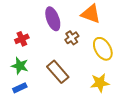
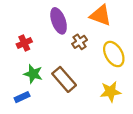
green star: (20, 66) -> (33, 74), moved

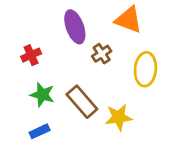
yellow ellipse: (114, 54) -> (145, 69), turned 35
yellow star: (110, 92) -> (119, 117), moved
blue rectangle: (22, 97) -> (40, 131), moved

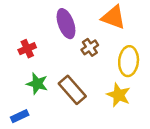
yellow star: (119, 117) -> (119, 95), moved, turned 30
blue rectangle: (40, 131) -> (20, 116), moved

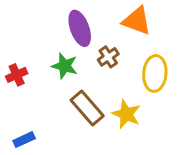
red cross: (27, 49) -> (17, 75), moved
green star: (37, 84) -> (65, 66), moved
yellow star: (119, 95) -> (126, 114), moved

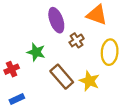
green star: (65, 66) -> (36, 52), moved
red cross: (17, 75) -> (12, 69), moved

